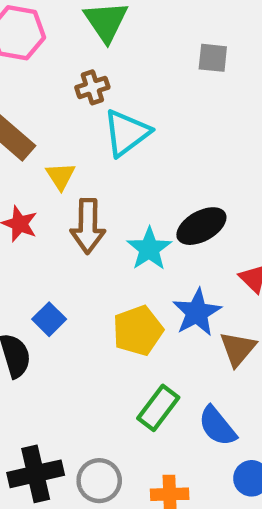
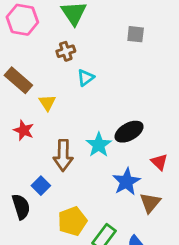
cyan triangle: (126, 133) -> (86, 78), size x0.6
brown arrow: (88, 226) -> (63, 155), moved
yellow pentagon: (138, 331) -> (72, 221), moved

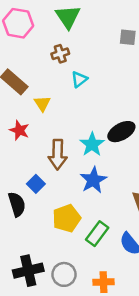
blue star: (126, 182) -> (93, 180), moved

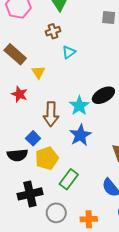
black semicircle: (17, 204) -> (17, 155), turned 102
yellow pentagon: (67, 218) -> (47, 158), moved
green rectangle: (97, 234) -> (69, 179), moved
black cross: (28, 271) -> (30, 194), moved

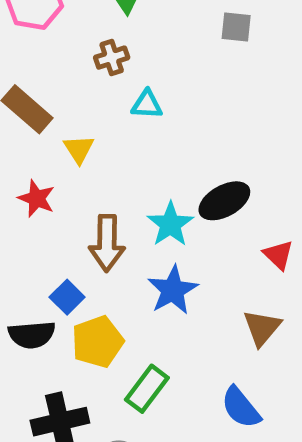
cyan triangle: (69, 52) -> (147, 105), turned 40

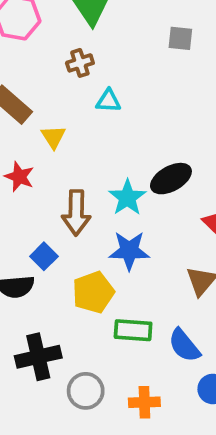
blue star: (173, 290) -> (129, 251), turned 30
yellow pentagon: (98, 342) -> (93, 292), moved
green rectangle: (147, 389) -> (133, 330), moved, turned 57

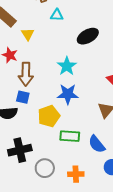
black ellipse: (171, 179) -> (88, 36), moved
brown arrow: (76, 213) -> (26, 74), moved
blue square: (44, 256) -> (23, 97), turned -32

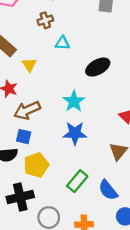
brown arrow: (26, 74) -> (27, 110), turned 65
yellow pentagon: (49, 116) -> (36, 165), moved
green rectangle: (70, 136) -> (77, 181), turned -54

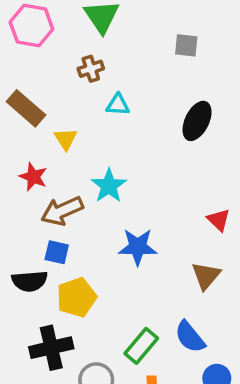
black ellipse: (98, 67) -> (197, 121), moved, turned -35
cyan star: (74, 101) -> (109, 186), moved
green rectangle: (77, 181) -> (141, 346), moved

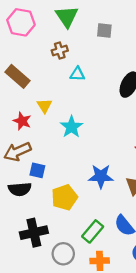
gray square: (186, 45) -> (104, 31), moved
yellow triangle: (66, 139) -> (44, 106), moved
brown arrow: (62, 211) -> (17, 152), moved
blue star: (138, 247) -> (101, 176), moved
yellow pentagon: (76, 297) -> (64, 197), moved

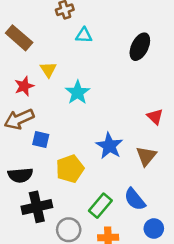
red star: (22, 121) -> (24, 86), turned 30
blue star: (101, 176) -> (109, 146), turned 30
black semicircle: (20, 189) -> (20, 175), moved

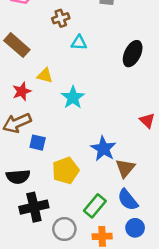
yellow triangle: (48, 70) -> (45, 76), turned -42
brown triangle: (146, 156) -> (125, 168), moved
blue circle: (154, 229) -> (135, 228), moved

